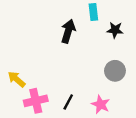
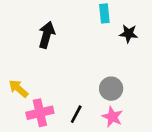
black arrow: (68, 31) -> (47, 35), moved
gray circle: (115, 71) -> (111, 89), moved

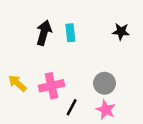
cyan rectangle: (104, 13) -> (70, 33), moved
pink cross: (40, 113) -> (51, 86), moved

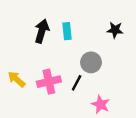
gray circle: (104, 83) -> (91, 62), moved
black line: (72, 107) -> (77, 83), moved

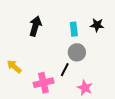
cyan rectangle: (67, 31) -> (74, 29), moved
pink cross: (49, 82) -> (43, 83), moved

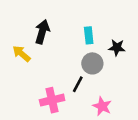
black star: (97, 25) -> (117, 48), moved
yellow arrow: (14, 67) -> (22, 54), moved

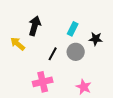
cyan rectangle: (89, 35) -> (73, 29), turned 32
black line: (78, 84) -> (53, 54), moved

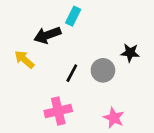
black arrow: (35, 26) -> (47, 35), turned -126
cyan rectangle: (73, 29) -> (73, 16), moved

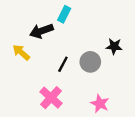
pink cross: (58, 111) -> (51, 98), turned -35

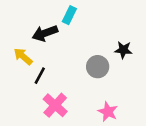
black line: (63, 64) -> (40, 76), moved

